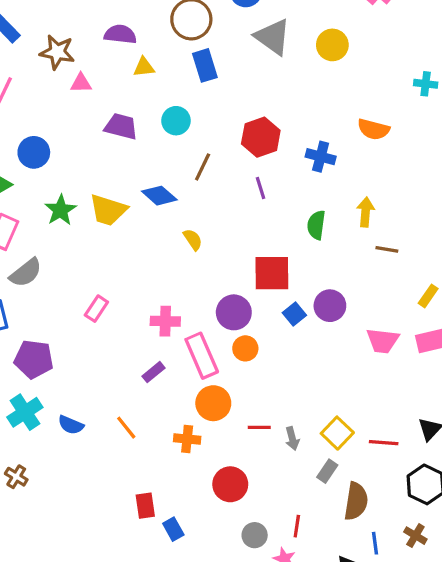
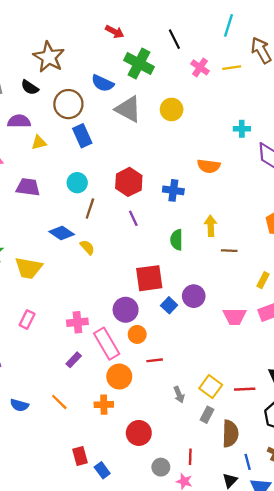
cyan circle: (176, 121) -> (77, 183), moved
yellow trapezoid: (108, 210) -> (29, 268), moved
yellow semicircle: (193, 240) -> (87, 247), moved
red line: (259, 427) -> (155, 360), moved

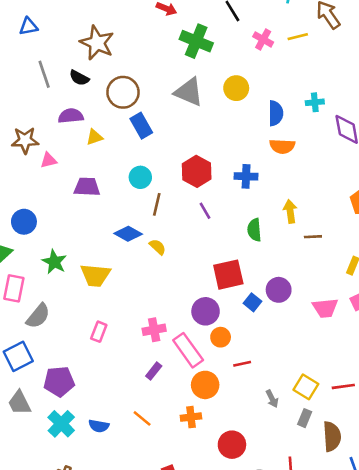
blue semicircle: (103, 83) -> (276, 113), moved, turned -110

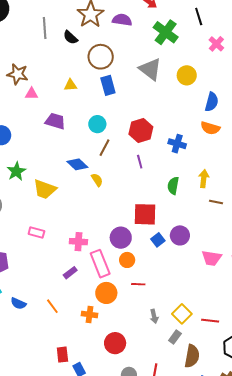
purple semicircle: (71, 116) -> (122, 20), moved
pink rectangle: (99, 332) -> (36, 232), turned 70

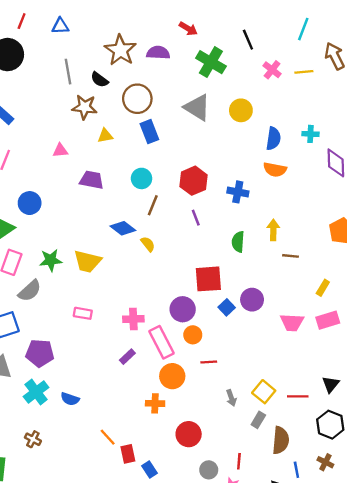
brown star: (18, 74) -> (85, 107), moved
green star: (16, 171) -> (51, 260), moved, turned 30
orange line: (52, 306) -> (108, 437), moved

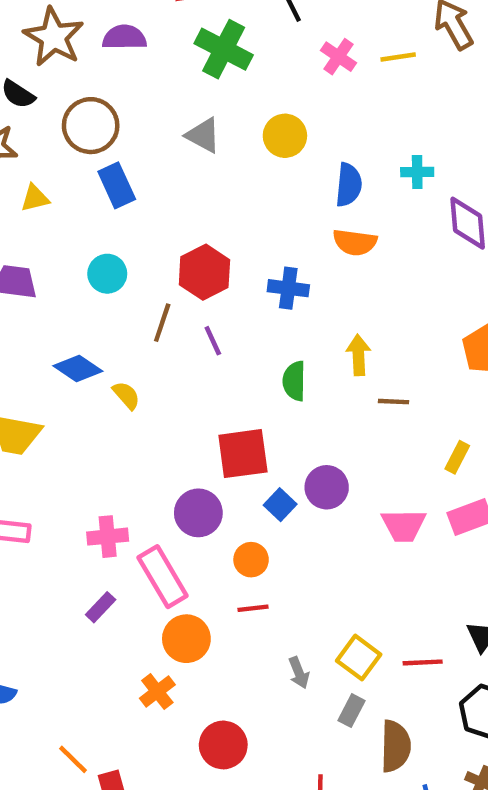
gray triangle: (197, 107) -> (203, 135), size x0.7
brown line: (153, 205) -> (162, 323), moved
orange circle: (193, 335) -> (251, 560), moved
orange cross: (155, 403) -> (157, 692), turned -36

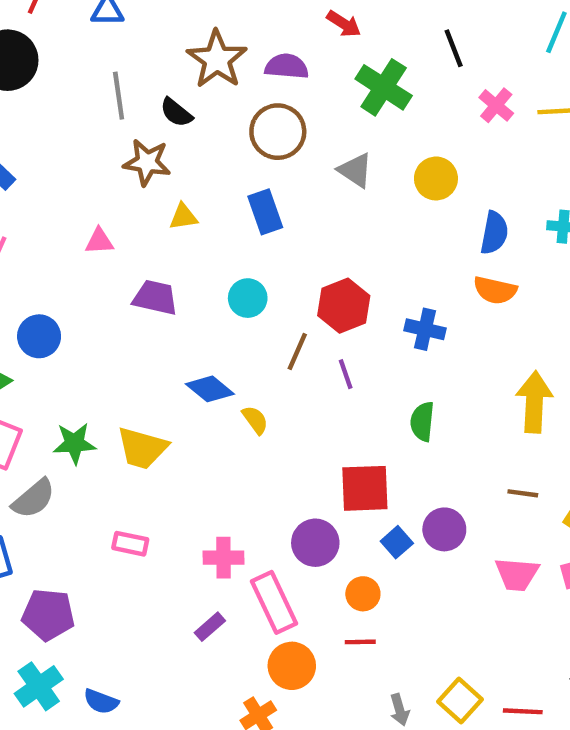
brown circle: (91, 126) -> (278, 132), moved
yellow arrow: (358, 355) -> (534, 402), moved, size x1.5
brown line: (394, 402) -> (523, 493), moved

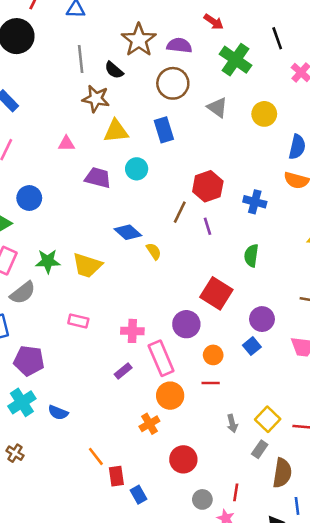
yellow triangle: (183, 217) -> (116, 131), size x1.5
cyan circle: (248, 298) -> (137, 169), moved
red square: (365, 488) -> (216, 293), turned 32
blue square: (397, 542) -> (252, 346), moved

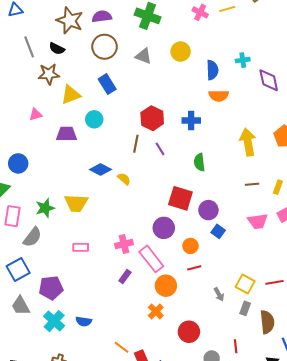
purple circle: (262, 319) -> (208, 210), moved

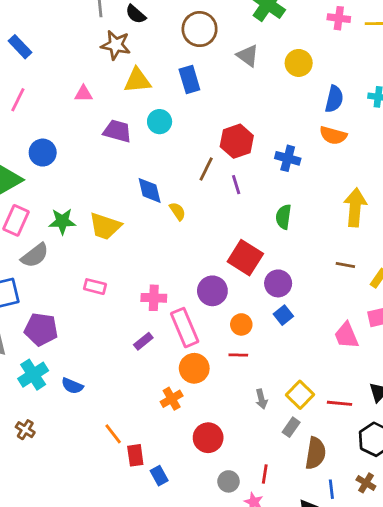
pink cross: (200, 12) -> (339, 18), turned -35
blue diamond: (100, 170) -> (150, 190), turned 35
pink trapezoid: (258, 221) -> (346, 335), moved, turned 60

